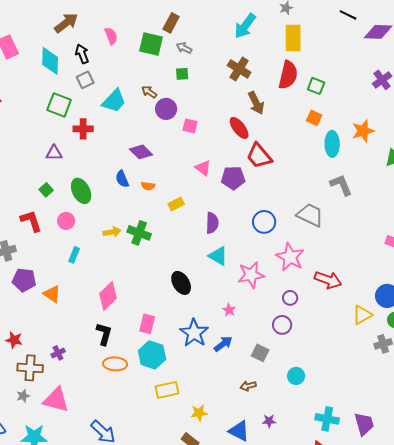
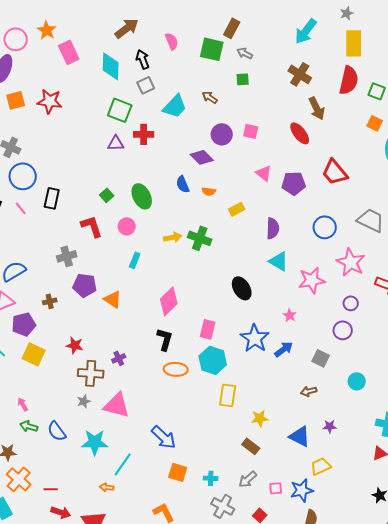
purple circle: (166, 109) -> (222, 134), moved
purple triangle: (54, 153) -> (116, 143), moved
red trapezoid: (259, 156) -> (335, 172), moved
yellow rectangle: (167, 390) -> (228, 395), turned -70

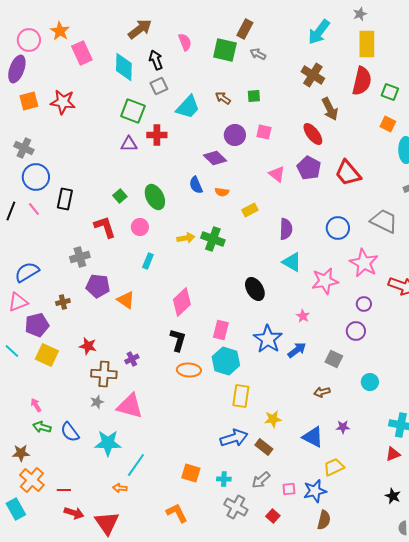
green square: (243, 79) -> (254, 96), moved
purple pentagon: (294, 183) -> (309, 168), moved, turned 30
blue arrow: (164, 437) -> (234, 438), moved, turned -60

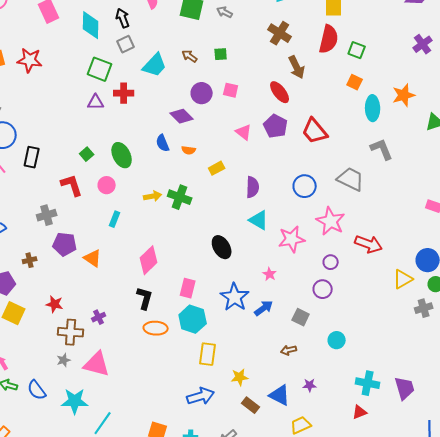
brown rectangle: (264, 447) -> (251, 405), moved

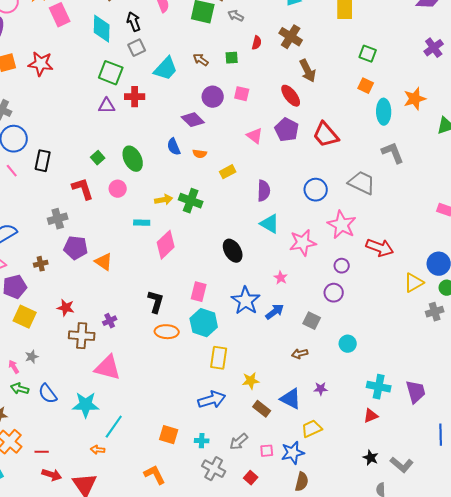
red semicircle: (329, 39) -> (257, 43), moved, size x0.5
cyan rectangle: (115, 219) -> (142, 223), moved, turned 70
pink diamond: (149, 260) -> (166, 245), moved
gray star: (64, 360) -> (32, 357), moved

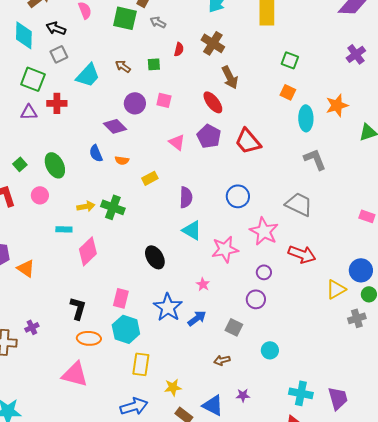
black arrow: (134, 22) -> (56, 28), turned -48
gray trapezoid: (362, 183) -> (299, 204), moved
pink triangle: (108, 368) -> (75, 374), moved

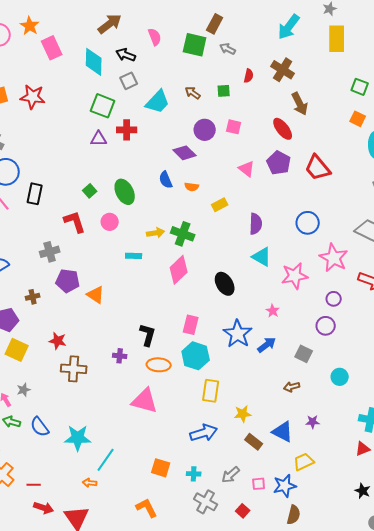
pink diamond: (88, 251) -> (179, 270), moved
purple cross: (32, 327) -> (120, 356), moved, turned 32

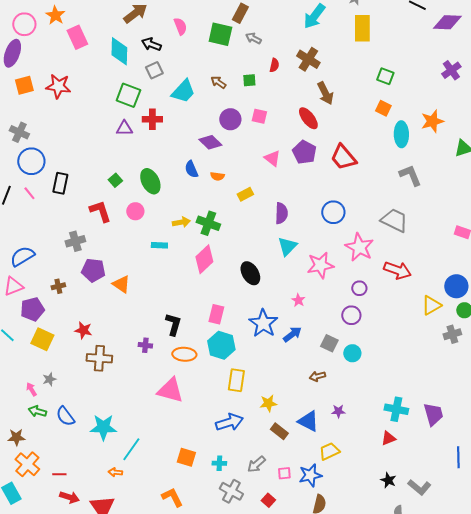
cyan triangle: (262, 257) -> (287, 246), turned 45
cyan circle: (340, 377) -> (352, 353), moved

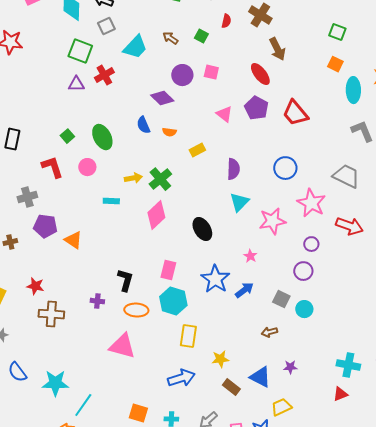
green square: (249, 80) -> (201, 36), turned 32
red cross: (152, 119) -> (104, 75), turned -30
green cross: (208, 223) -> (160, 179), turned 30

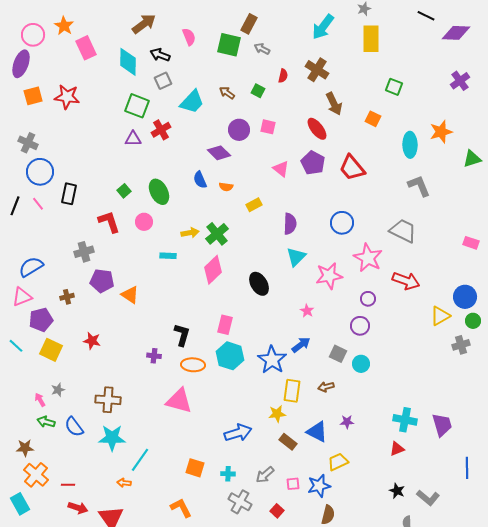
orange square: (335, 64) -> (373, 119), moved
blue star: (215, 279) -> (272, 360), moved
brown cross: (51, 314) -> (108, 400), moved
yellow rectangle: (188, 336) -> (292, 391), moved

